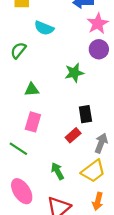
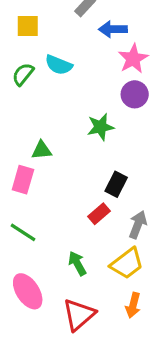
green semicircle: (18, 50) -> (23, 74), moved
black rectangle: (85, 114) -> (116, 184), turned 36
pink rectangle: (33, 122) -> (23, 180), moved

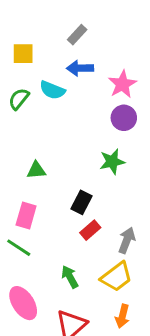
blue arrow: (113, 29) -> (80, 68), moved
green star: (101, 127) -> (112, 162), moved
pink rectangle: (23, 180) -> (26, 216), moved
black rectangle: (116, 184) -> (82, 202), moved

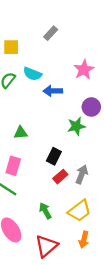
blue arrow: (80, 68) -> (53, 91), moved
purple circle: (124, 118) -> (91, 107), moved
gray arrow: (127, 240) -> (82, 174), moved

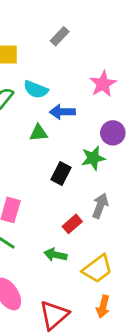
green triangle: (21, 133) -> (39, 133), moved
black rectangle: (54, 156) -> (61, 174), moved
gray arrow: (82, 174) -> (100, 206), moved
green arrow: (45, 211) -> (55, 255), moved, turned -49

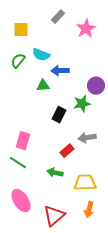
pink star: (103, 84) -> (86, 29), moved
gray arrow: (100, 206) -> (87, 138), turned -120
yellow trapezoid: (97, 269) -> (85, 183), turned -145

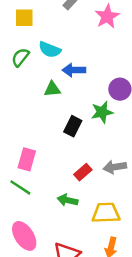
gray arrow: (87, 138) -> (115, 167), moved

